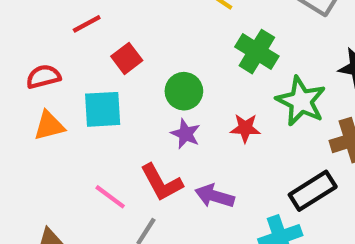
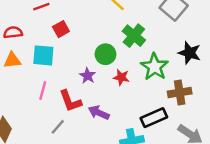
green circle: (184, 91) -> (105, 54), moved
pink line: (110, 197) -> (43, 91), moved, turned 60

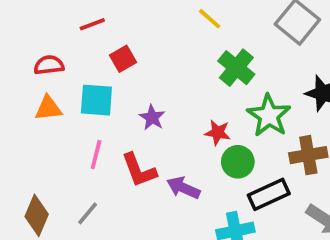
green circle: (105, 54) -> (238, 162), moved
purple star: (88, 76) -> (152, 117), moved
gray line: (58, 127) -> (88, 213), moved

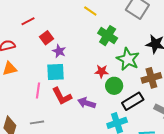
cyan square: (96, 100) -> (55, 72), moved
purple star: (152, 117) -> (59, 51), moved
gray line: (88, 213) -> (37, 122), turned 48

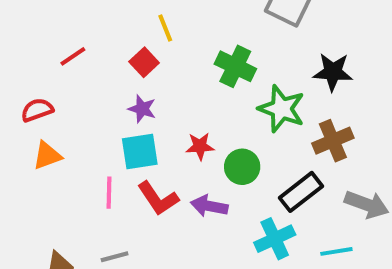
yellow line: (90, 11) -> (165, 28), moved, turned 40
red square: (47, 38) -> (144, 62), moved
red star: (102, 71) -> (200, 146), moved
green circle: (114, 86) -> (242, 167), moved

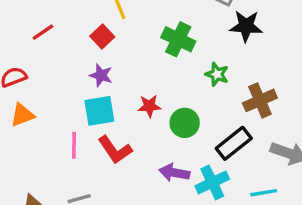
black star: (333, 72) -> (246, 26), moved
green star: (282, 109) -> (217, 74), size x0.6
purple arrow: (209, 206) -> (174, 173), moved

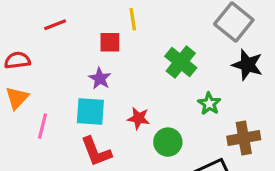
red square: (102, 37) -> (110, 42), turned 30
orange triangle: (22, 115) -> (17, 98), turned -40
pink line: (74, 145) -> (42, 126), moved

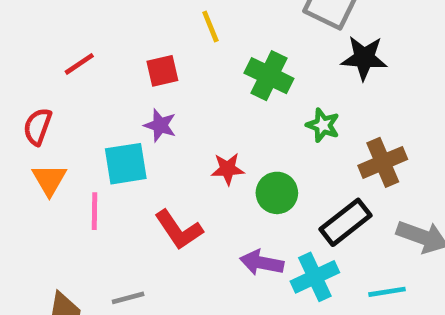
yellow line: (133, 19) -> (210, 27), moved
red semicircle: (17, 60) -> (38, 127), turned -50
cyan square: (90, 111) -> (126, 164), moved

